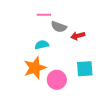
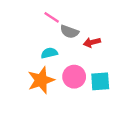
pink line: (44, 15) -> (52, 17), turned 32
pink circle: (57, 80) -> (74, 77), moved

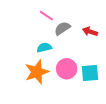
gray semicircle: (69, 32) -> (62, 28), turned 126
red arrow: (92, 42) -> (90, 32), moved, turned 32

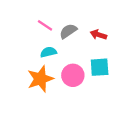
pink line: (46, 16) -> (45, 25), moved
cyan square: (90, 73) -> (100, 67), moved

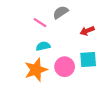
gray semicircle: (68, 31) -> (61, 12), moved
red arrow: (98, 35) -> (87, 31), turned -40

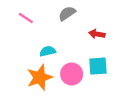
pink line: (40, 23) -> (26, 18), moved
red arrow: (87, 31) -> (97, 34), turned 32

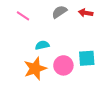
red arrow: (97, 34) -> (86, 13), moved

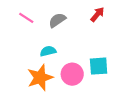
gray semicircle: (59, 12) -> (57, 20), moved
red arrow: (86, 13) -> (97, 14), turned 120

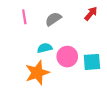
pink line: (26, 18) -> (24, 17), turned 48
pink circle: (72, 74) -> (67, 57), moved

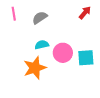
pink line: (24, 17) -> (14, 14), moved
gray semicircle: (53, 19) -> (40, 18), moved

